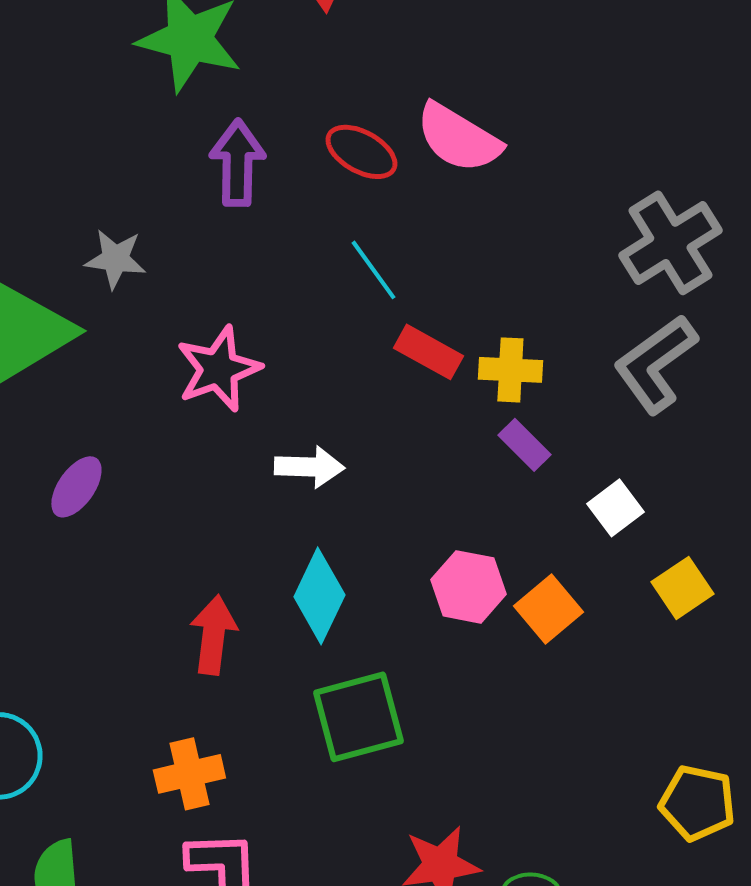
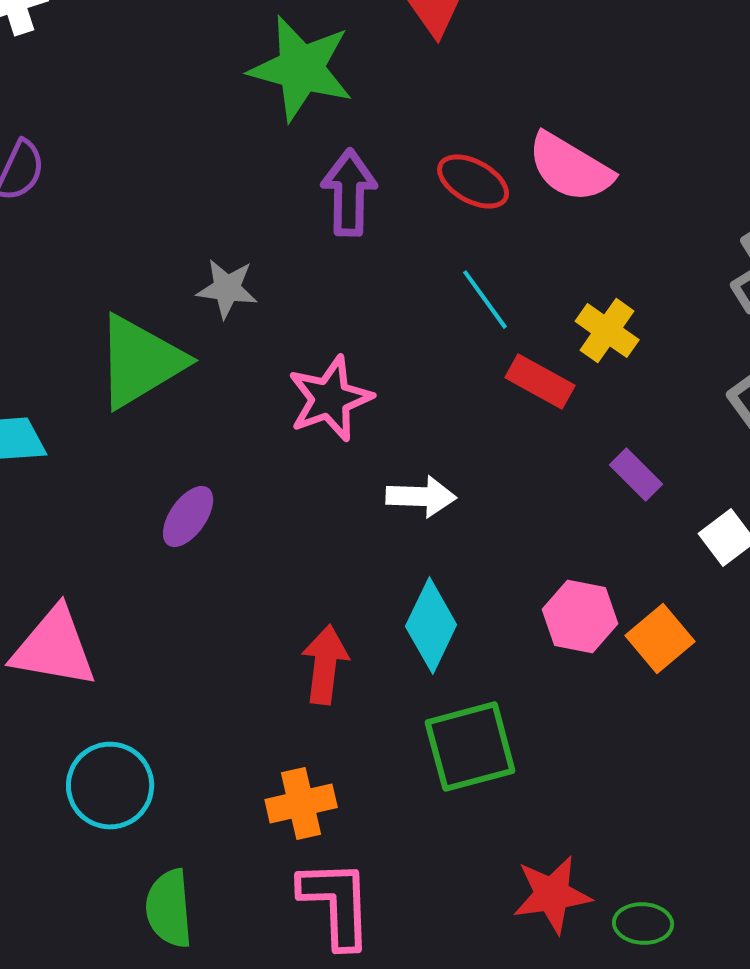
yellow cross: (510, 370) -> (607, 331), moved, turned 32

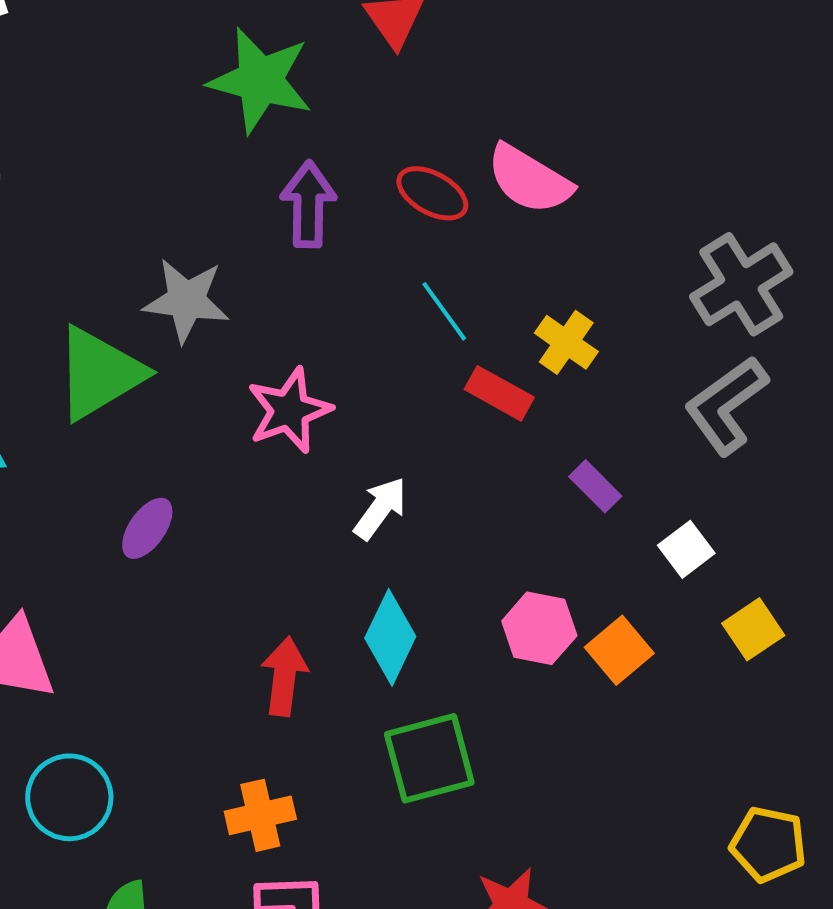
gray star: (227, 289) -> (186, 300), size x1.4
white arrow: (421, 497) -> (380, 508), turned -56

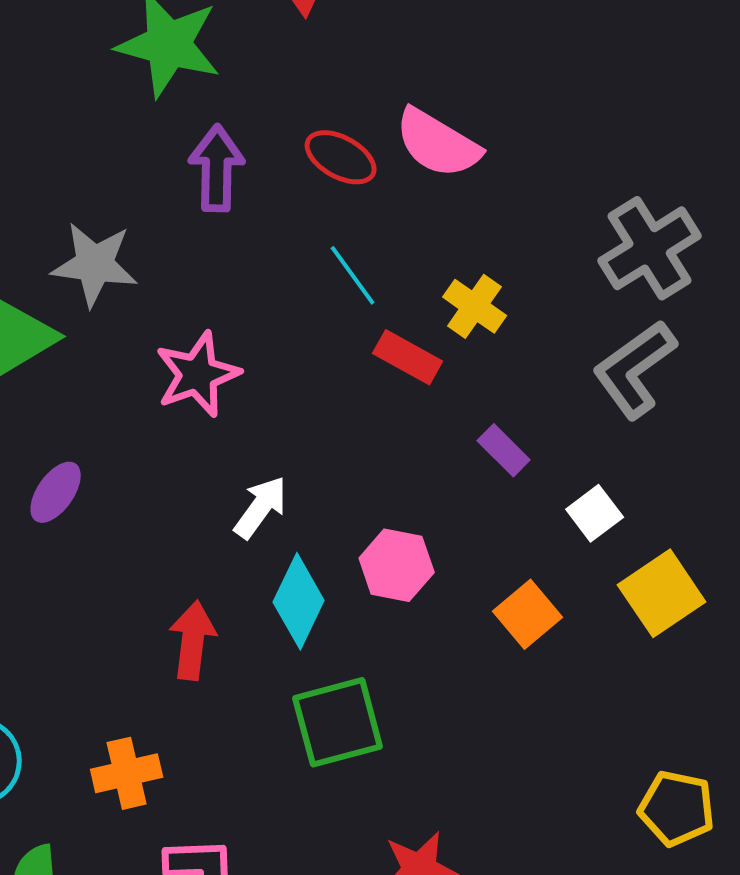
white arrow: (380, 508) -> (261, 507), moved
pink hexagon: (539, 628) -> (397, 565), moved
yellow square: (753, 629) -> (662, 593), size x1.4
orange cross: (260, 815) -> (127, 773), moved

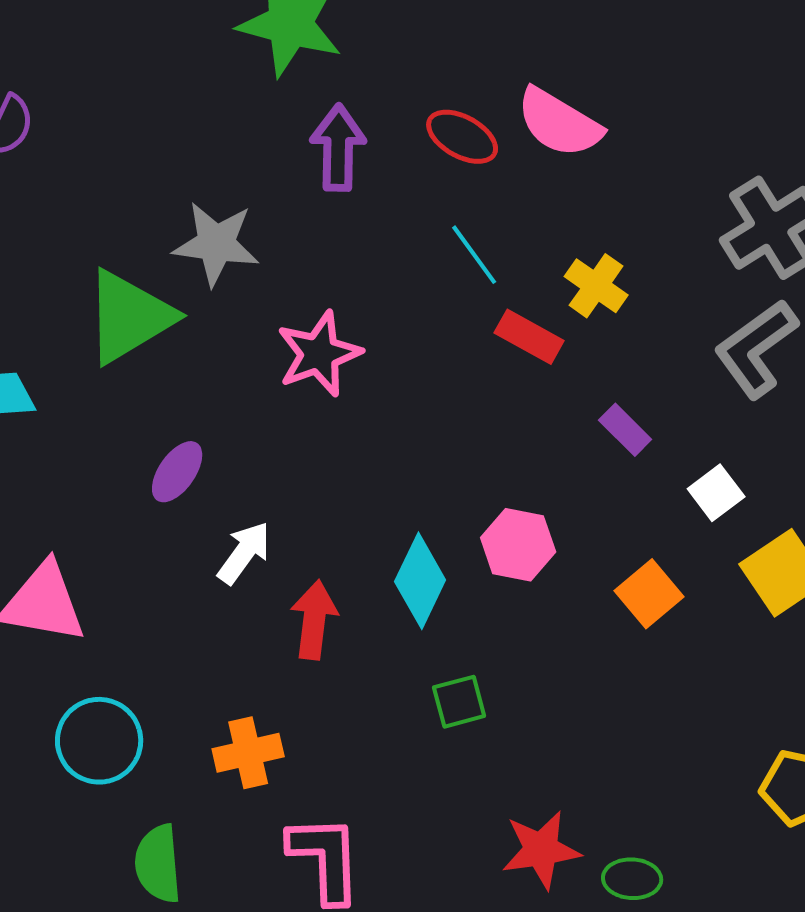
white arrow: (261, 507) -> (244, 553), moved
green square: (338, 722) -> (459, 702), size x0.6

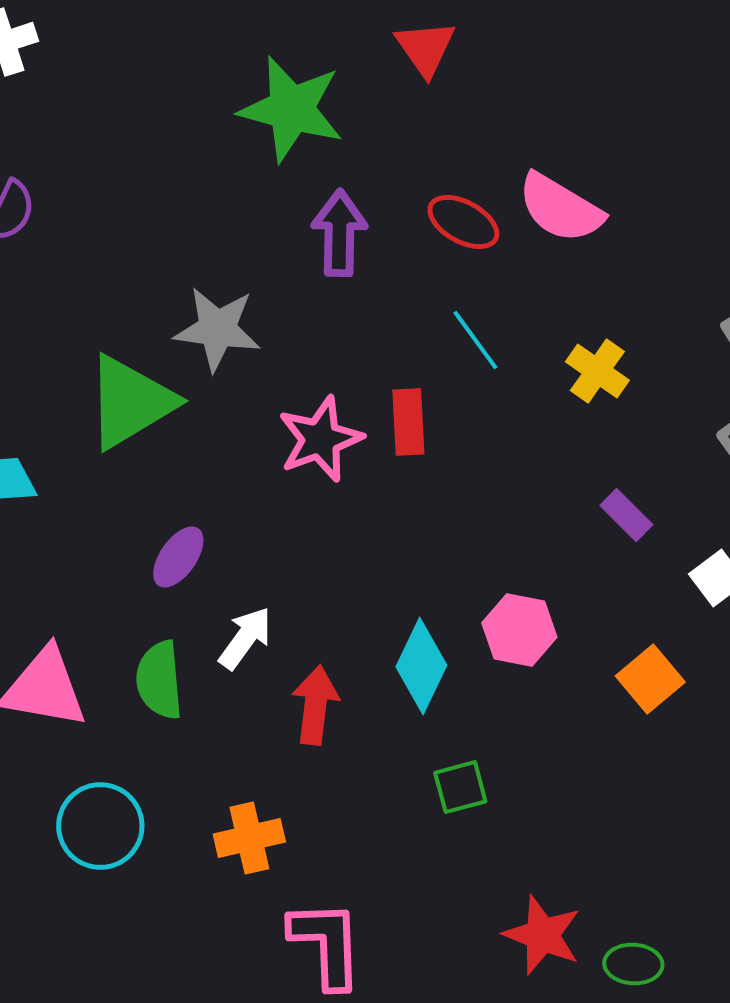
red rectangle: (529, 337) -> (408, 422), moved, turned 58
red star: (541, 850) -> (542, 935), turned 30
green semicircle: (158, 864) -> (159, 680), moved

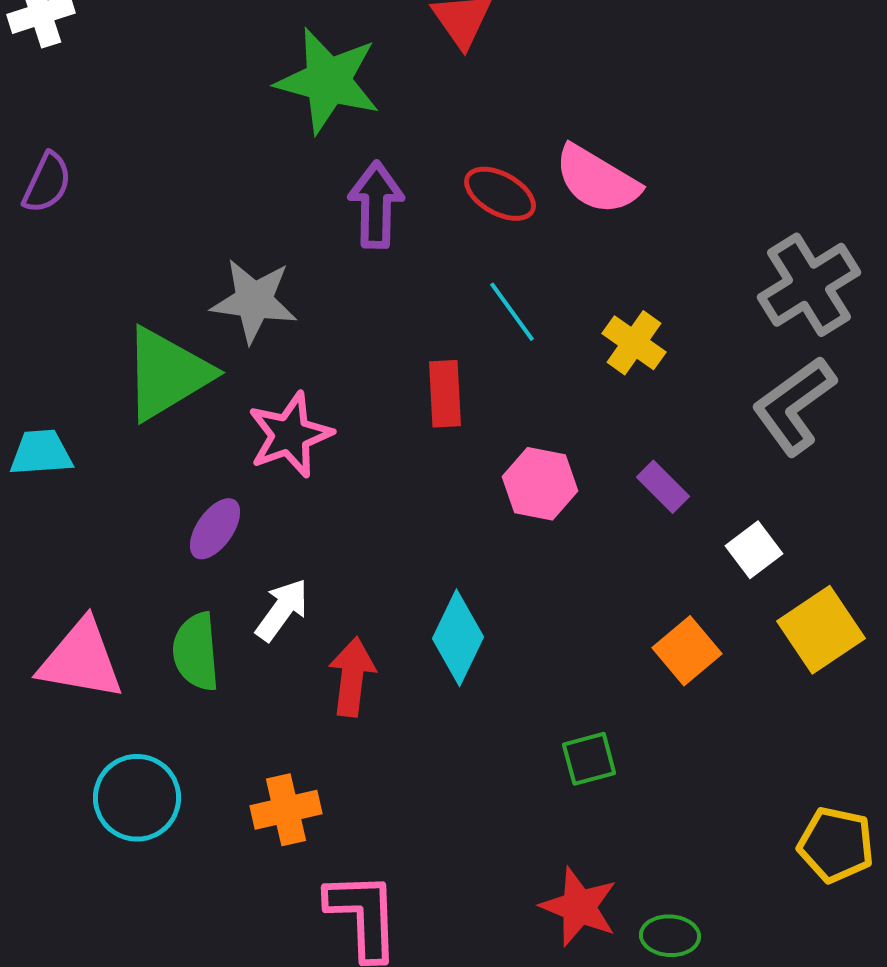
pink star: (320, 439) -> (290, 435), moved
pink hexagon: (519, 630) -> (540, 484), moved
green square: (460, 787) -> (589, 759), moved

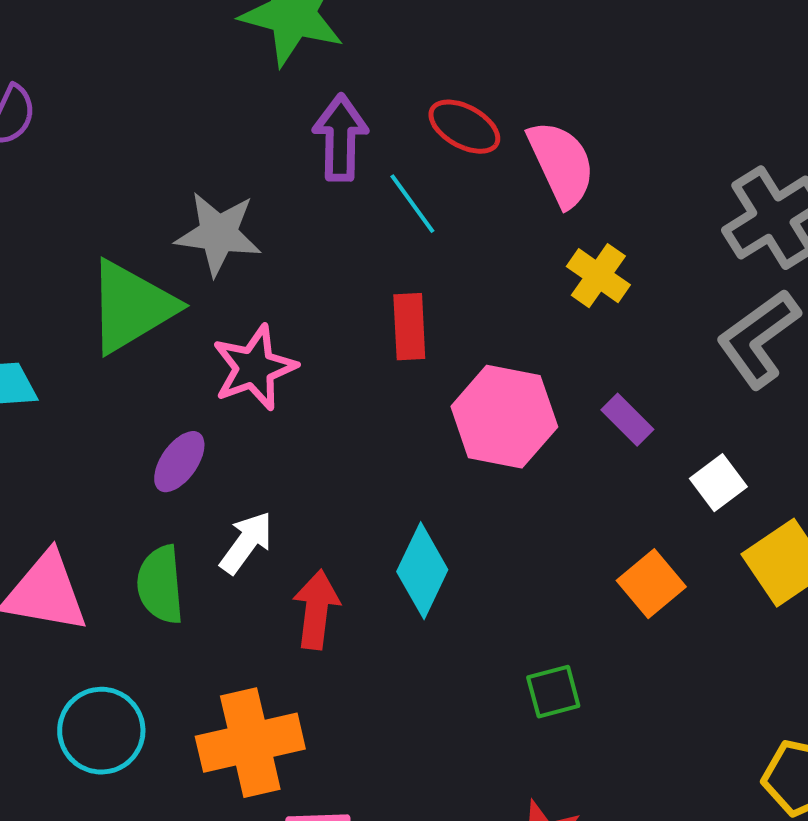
pink semicircle: (597, 180) -> (561, 164), moved, turned -146
cyan line: (512, 312) -> (412, 204), moved
pink hexagon: (540, 484) -> (504, 417), size x1.4
orange cross: (286, 810) -> (250, 743), size x1.5

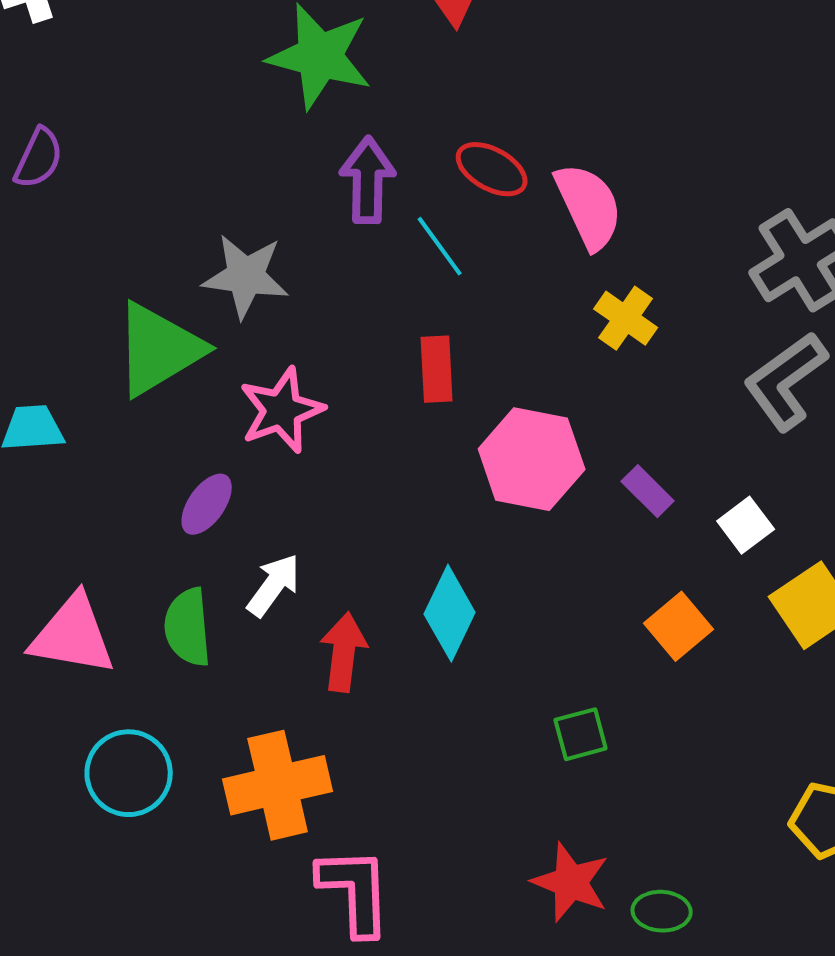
purple rectangle: (627, 420) -> (648, 491), moved

